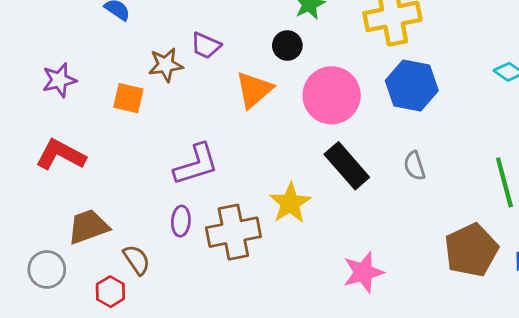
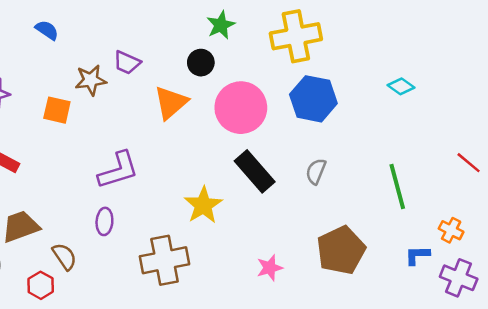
gray semicircle: (415, 166) -> (316, 171), turned 40
brown cross: (233, 232) -> (165, 260), moved
brown pentagon: (471, 250) -> (341, 250), moved
pink star: (363, 272) -> (270, 268), size x0.7

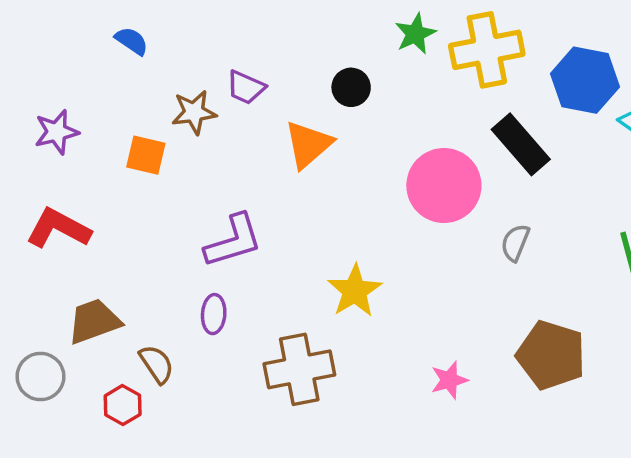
green star: (221, 25) -> (415, 34), moved
blue hexagon: (313, 99) -> (585, 80), moved
pink circle: (241, 108) -> (444, 186), moved
black rectangle: (255, 171) -> (521, 144), moved
brown pentagon: (341, 250) -> (551, 355), turned -30

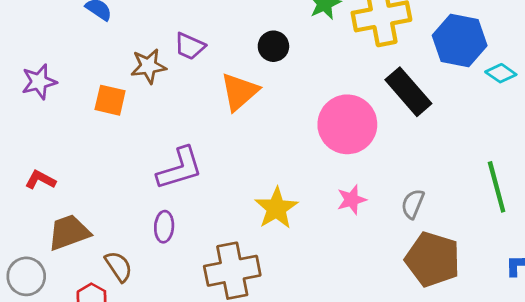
red L-shape: (58, 228) -> (40, 180), moved, size x0.6
gray semicircle: (515, 243) -> (413, 204), moved
pink star: (449, 380) -> (352, 200), moved

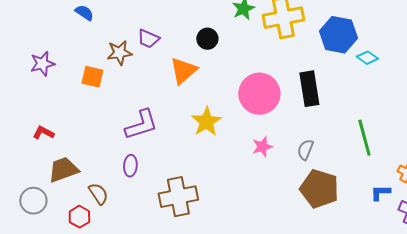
black rectangle: (408, 92) -> (309, 89), moved, turned 32
yellow star: (276, 208) -> (206, 122), moved

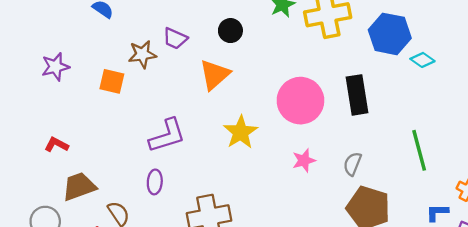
black circle: (207, 39) -> (230, 31), moved

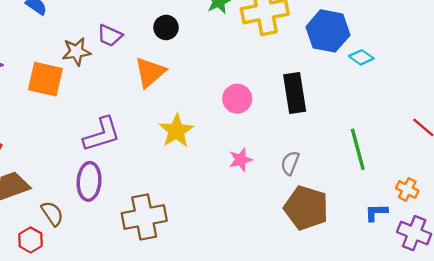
orange square: (112, 81) -> (45, 79), size x1.4
pink circle: (300, 101) -> (237, 99), size x0.6
purple ellipse: (155, 182) -> (89, 181), size x1.5

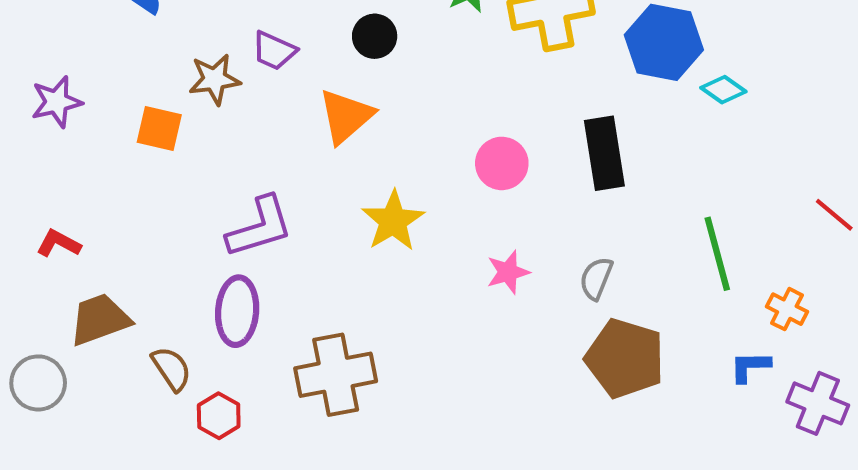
orange square: (45, 79) -> (159, 129), size x0.7
orange cross: (407, 189) -> (787, 309), moved
red hexagon: (30, 240) -> (219, 416), moved

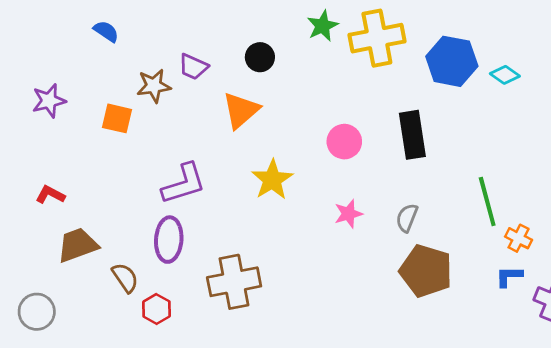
cyan diamond: (723, 90) -> (505, 75), moved
orange cross: (787, 309) -> (519, 238), moved
gray circle: (38, 383) -> (37, 312), moved

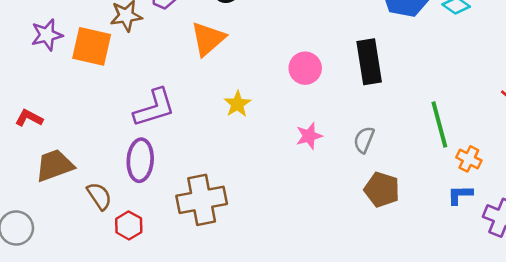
purple star: (49, 101) -> (47, 35), moved
orange square: (117, 118) -> (92, 46), size x1.4
yellow star: (272, 180) -> (237, 104), size x0.7
brown pentagon: (426, 271) -> (382, 190), size x0.7

